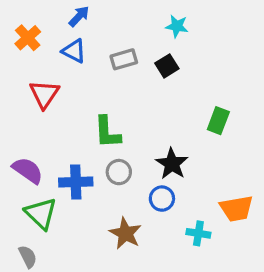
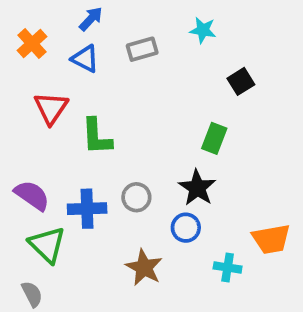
gray rectangle: (124, 59) -> (142, 49), moved
black square: (167, 66) -> (241, 81), moved
green rectangle: (218, 121) -> (214, 138), moved
green L-shape: (107, 132) -> (97, 137), moved

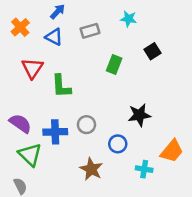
green rectangle: (214, 138) -> (114, 65), moved
black star: (197, 188) -> (139, 115), moved, turned 30
orange trapezoid: (271, 239) -> (172, 151), turned -40

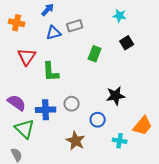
cyan star: (129, 19) -> (120, 16), moved
orange cross: (20, 27) -> (17, 23), turned -35
blue triangle: (54, 37) -> (54, 33), moved, turned -42

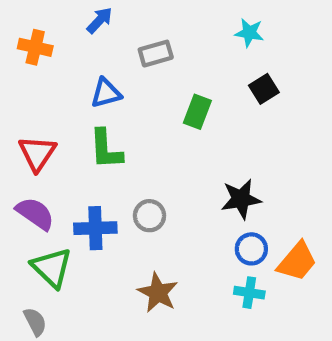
blue triangle: (54, 33) -> (106, 93), moved
red triangle: (27, 57) -> (37, 153), moved
blue circle: (98, 120) -> (251, 249), moved

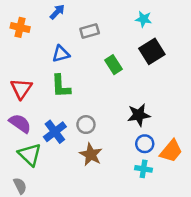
black square: (264, 89) -> (152, 51), size x1.5
green rectangle: (197, 112) -> (114, 65), turned -54
blue cross: (95, 228) -> (55, 132), turned -35
brown star: (158, 293) -> (91, 155), moved

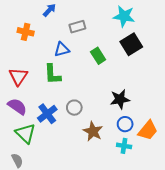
cyan star: (144, 19) -> (124, 16), size x1.5
orange cross: (20, 27) -> (26, 32), moved
blue triangle: (61, 54) -> (62, 49), moved
brown star: (91, 155) -> (93, 131), moved

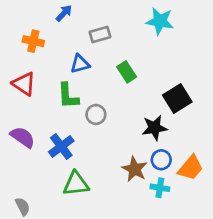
black square: (131, 44) -> (177, 98), moved
red triangle: (18, 76) -> (24, 84), moved, turned -30
gray circle: (74, 108) -> (96, 114), moved
brown star: (93, 131) -> (135, 169), moved
green triangle: (26, 133) -> (76, 184), moved, turned -50

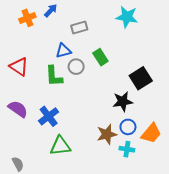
orange cross: (33, 41) -> (27, 18), moved, turned -35
gray circle: (96, 114) -> (76, 67), moved
brown star: (135, 169) -> (107, 134), turned 30

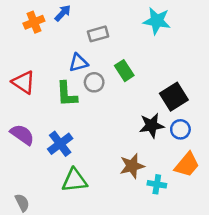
blue circle: (128, 127) -> (180, 129), moved

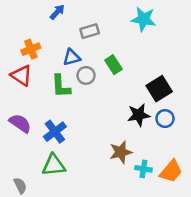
orange cross: (34, 22) -> (31, 49), moved
orange trapezoid: (187, 165) -> (171, 171), moved
green triangle: (75, 180) -> (54, 165), moved

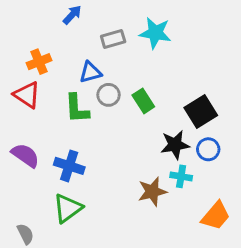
cyan star: (143, 19) -> (155, 33), moved
green rectangle: (114, 65) -> (143, 101), moved
blue cross: (55, 132) -> (69, 166), turned -35
green triangle: (54, 165) -> (68, 208), turned -30
cyan cross: (143, 169) -> (181, 176), moved

